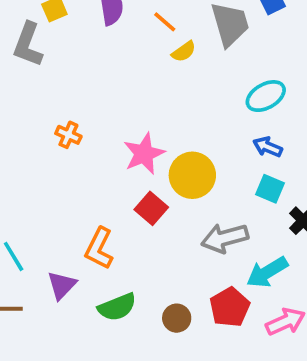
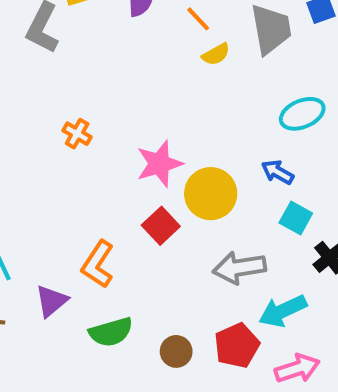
blue arrow: (268, 147) -> (278, 172), moved

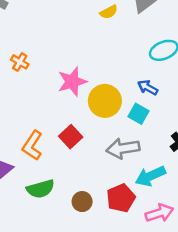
cyan square: (296, 218) -> (139, 114), moved
red square: (161, 226) -> (71, 137), moved

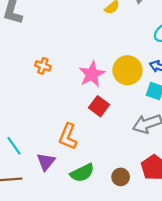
yellow circle: (105, 101) -> (127, 70), moved
red square: (71, 137) -> (99, 106), moved

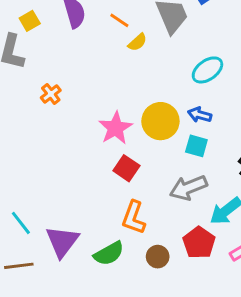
orange cross: (43, 66) -> (51, 94), moved, turned 35
orange L-shape: (68, 136) -> (134, 218), moved
purple triangle: (46, 162) -> (62, 241), size x1.4

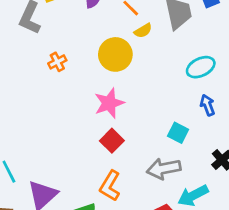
blue arrow: (200, 115) -> (207, 105), moved, turned 42
yellow circle: (160, 121) -> (115, 54), moved

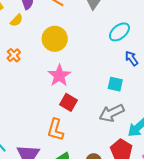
yellow semicircle: (143, 31) -> (16, 20), moved
orange L-shape: (110, 186) -> (55, 130), moved

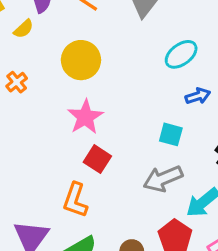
blue arrow: (132, 58) -> (198, 96), turned 105

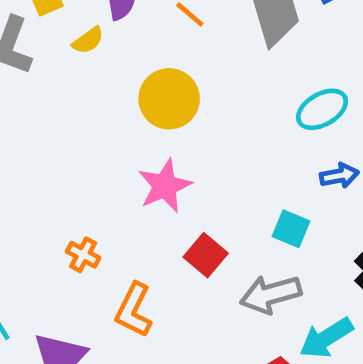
orange cross: (17, 82) -> (83, 255), moved, turned -30
red square: (97, 159) -> (206, 255), moved

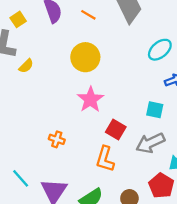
yellow semicircle: (88, 40) -> (26, 66), moved
orange L-shape: (134, 310) -> (105, 159), moved

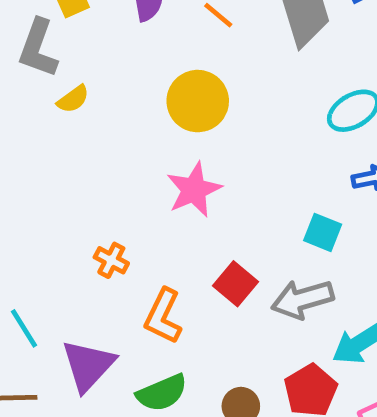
red square: (116, 129) -> (236, 284), moved
orange L-shape: (105, 159) -> (163, 316), moved

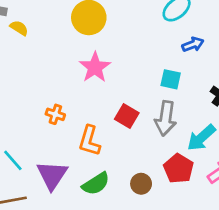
yellow semicircle: (73, 99) -> (19, 28), turned -102
gray arrow: (302, 299) -> (166, 118), turned -56

